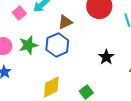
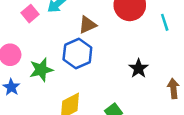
green star: (28, 45) -> (41, 70), moved

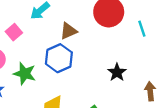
pink square: (30, 14) -> (14, 32), moved
green star: (41, 70) -> (25, 74), turned 30

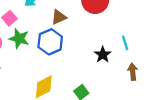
cyan line: (142, 29) -> (125, 43), moved
green star: (25, 74) -> (19, 39), moved

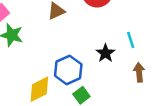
blue hexagon: (50, 42) -> (68, 70), moved

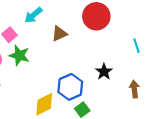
cyan line: (131, 40) -> (136, 46), moved

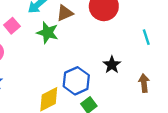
brown triangle: (59, 34) -> (65, 13), moved
green star: (19, 55) -> (48, 33), moved

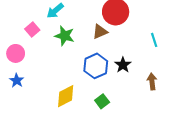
brown triangle: (65, 13) -> (100, 32), moved
blue hexagon: (76, 81) -> (96, 66), moved

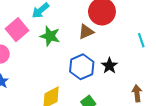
pink square: (32, 29) -> (17, 30), size x1.5
brown arrow: (152, 82) -> (137, 93), moved

